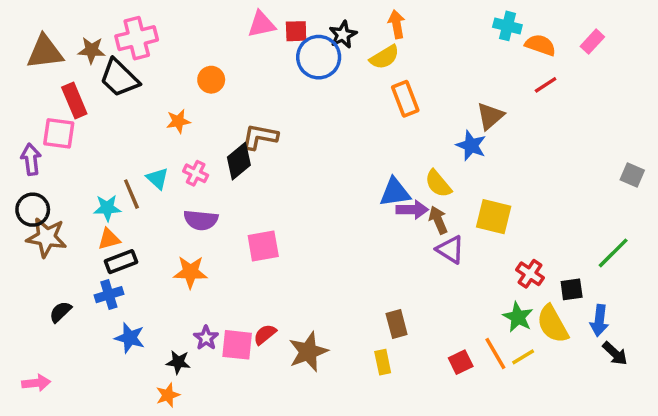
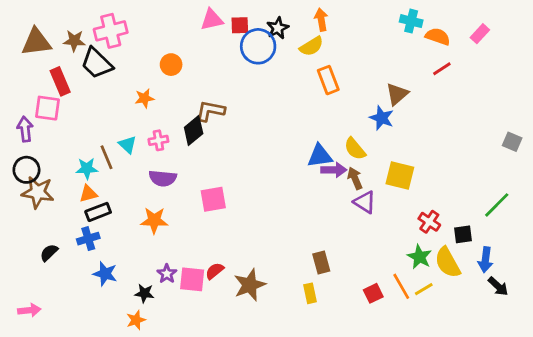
pink cross: (196, 173) -> (158, 140), turned -36

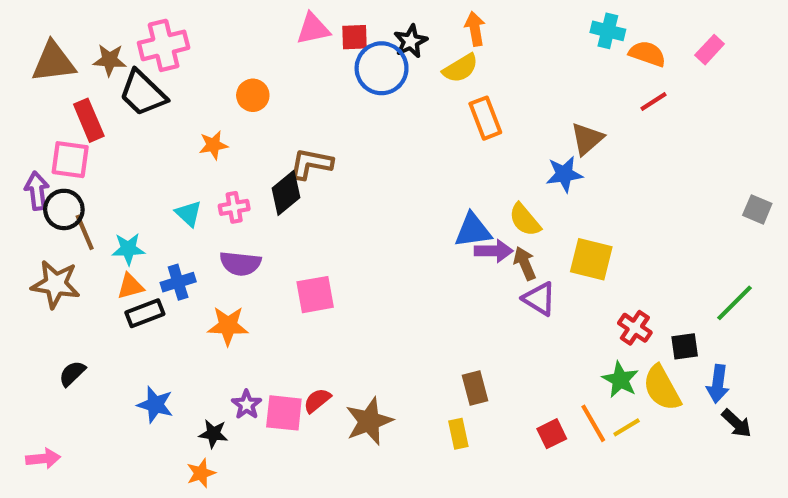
blue star: (382, 118) -> (564, 174), turned -30
brown line: (106, 157) -> (85, 232), moved
black circle: (26, 170) -> (64, 209), moved
blue cross: (88, 239) -> (178, 282), moved

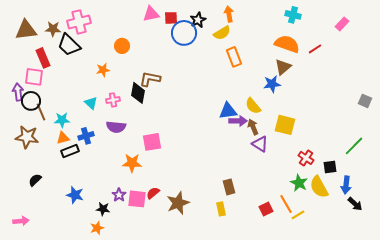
orange semicircle: (647, 54) -> (287, 44), moved, size x1.4
black diamond: (286, 193) -> (138, 93), turned -40
orange star: (228, 326) -> (132, 163), moved
yellow line: (627, 427) -> (298, 215), moved

